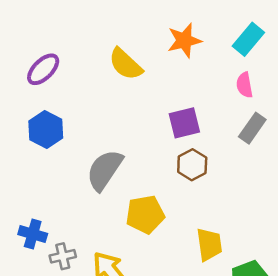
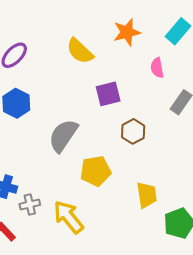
pink semicircle: (244, 85) -> (157, 68), moved
purple square: (184, 123) -> (108, 94), moved

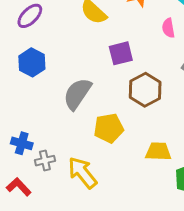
brown hexagon: (133, 131) -> (145, 90), size x1.4
yellow trapezoid: (147, 195) -> (158, 151), turned -80

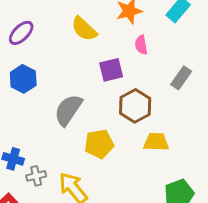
pink semicircle: (168, 28) -> (141, 45), moved
yellow trapezoid: (158, 151) -> (156, 142), moved

